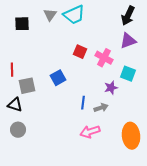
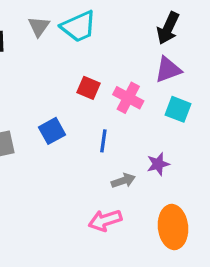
cyan square: (128, 74) -> (178, 109), moved
purple star: (111, 88) -> (158, 164), moved
blue line: (83, 103) -> (103, 141), moved

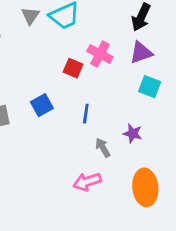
pink cross: (128, 98) -> (100, 54), moved
purple star: (158, 164) -> (133, 133), turned 30
gray arrow: (123, 181) -> (103, 148), turned -102

